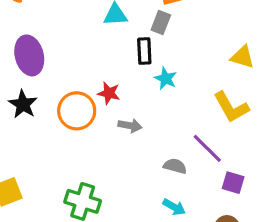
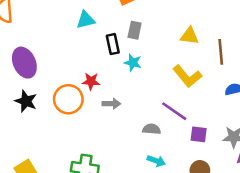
gray rectangle: (161, 22) -> (135, 30), moved

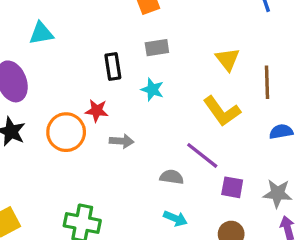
cyan triangle: (86, 20) -> (41, 33), moved
gray rectangle: (135, 30) -> (157, 48), turned 66
yellow triangle: (189, 36) -> (228, 59), turned 42
black rectangle: (113, 44) -> (113, 66), moved

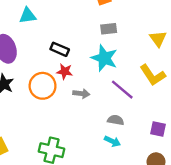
black rectangle: (113, 66) -> (60, 49), moved, turned -60
cyan star: (152, 90) -> (104, 58), size x1.6
purple line: (202, 155) -> (122, 90), moved
cyan arrow: (175, 218) -> (112, 141), moved

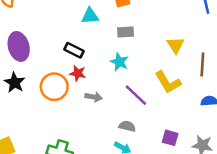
cyan triangle: (28, 16) -> (90, 16), moved
cyan star: (104, 58) -> (119, 62), size x0.7

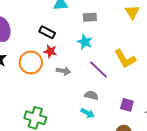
yellow triangle: (176, 45) -> (132, 12), moved

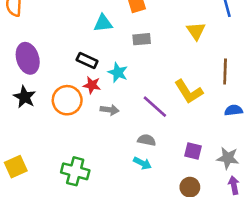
cyan star: (85, 42) -> (118, 72), moved

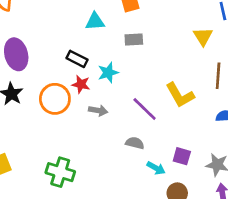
yellow triangle: (196, 31) -> (203, 37), moved
cyan star: (118, 72) -> (108, 73), turned 30
cyan arrow: (142, 163) -> (156, 168), moved

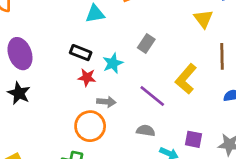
gray rectangle: (134, 39) -> (146, 43), moved, turned -48
yellow L-shape: (180, 95) -> (186, 79), turned 76
orange circle: (55, 99) -> (90, 126), moved

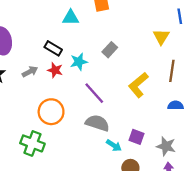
purple line: (152, 96) -> (94, 93), moved
gray arrow: (106, 102) -> (30, 72), moved, turned -42
gray semicircle: (146, 131) -> (97, 123), size x1.5

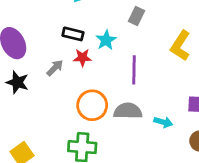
purple line: (94, 93) -> (134, 70), turned 60
gray semicircle: (97, 123) -> (128, 111), moved
cyan arrow: (114, 145) -> (163, 122), moved

